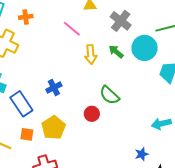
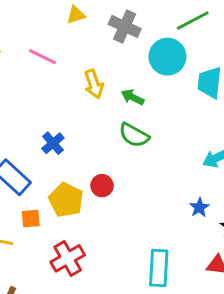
pink line: (72, 29) -> (43, 57), moved
green arrow: (116, 52) -> (133, 97), moved
red circle: (92, 114) -> (102, 186), moved

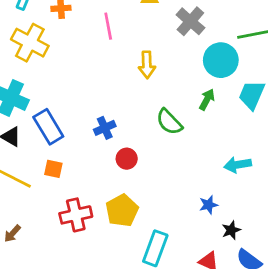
pink line: (43, 57) -> (108, 26), turned 36
green arrow: (133, 97) -> (207, 100), moved, turned 75
blue cross: (53, 143) -> (105, 128), moved
yellow pentagon: (66, 200) -> (122, 210), moved

